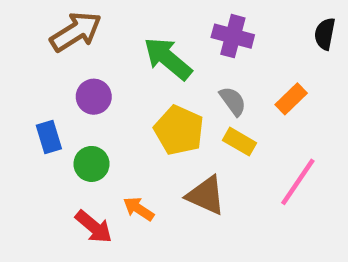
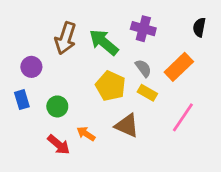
brown arrow: (76, 32) -> (66, 38), moved, turned 140
purple circle: (94, 97) -> (31, 67), moved
orange rectangle: (291, 99) -> (179, 67), size x1.5
blue rectangle: (49, 137) -> (22, 100), moved

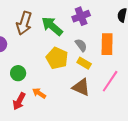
purple cross: (143, 29) -> (81, 16), turned -36
orange rectangle: (179, 67) -> (107, 44), turned -45
brown triangle: (127, 126) -> (81, 87), moved
red arrow: (59, 145) -> (19, 101), turned 78

